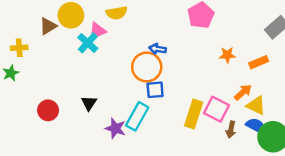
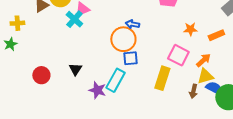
yellow triangle: (256, 106) -> (205, 76), moved, turned -42
pink square: (216, 109) -> (178, 55), moved

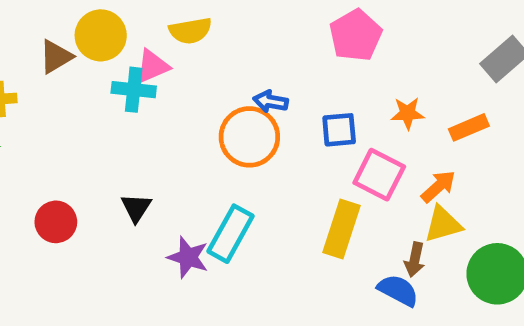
cyan cross: (74, 19) -> (134, 90), turned -36
blue square: (130, 58) -> (339, 130), moved
blue semicircle: (214, 88) -> (398, 290), moved

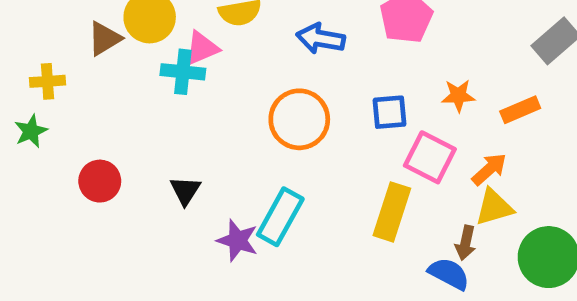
blue arrow: (271, 101) -> (321, 39), moved, size x1.4
red circle: (56, 222) -> (100, 181), moved

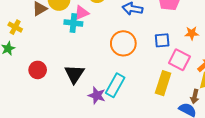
yellow cross: (47, 81) -> (15, 27), turned 32
black triangle: (185, 191) -> (74, 74), size x1.5

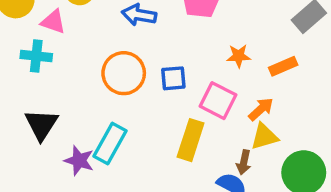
pink triangle: (81, 13) -> (53, 22), turned 42
cyan cross: (73, 23) -> (36, 56), moved
blue square: (162, 40) -> (173, 78), moved

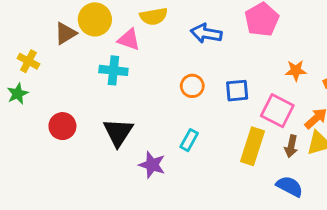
orange circle: (124, 73) -> (192, 86), size x0.6
cyan rectangle: (110, 143) -> (189, 140), moved, size x0.6
brown arrow: (244, 162) -> (291, 146), moved

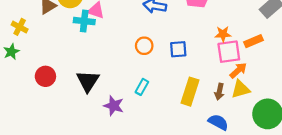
cyan cross: (113, 70) -> (84, 21), moved
pink square: (277, 111) -> (229, 52), moved, turned -35

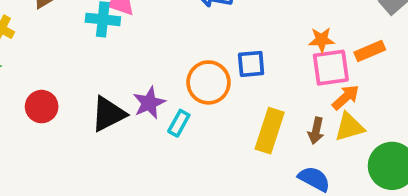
orange circle: (144, 46) -> (208, 82), moved, size x1.5
black triangle: (88, 81) -> (108, 114), turned 30
cyan rectangle: (142, 87) -> (179, 123), moved
purple star: (114, 106) -> (149, 103), moved, turned 30

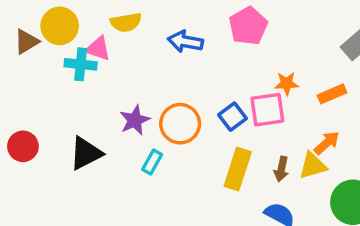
blue square: (251, 64) -> (232, 117), moved, turned -32
pink square: (331, 68) -> (267, 110), moved
orange arrow: (346, 97) -> (327, 143), moved
purple star: (149, 103) -> (135, 120), moved

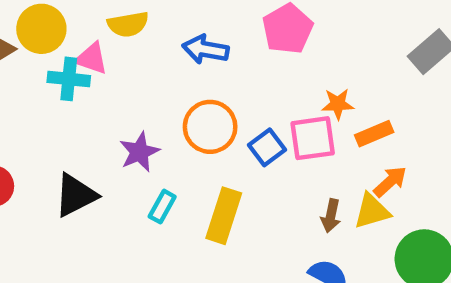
orange rectangle: (332, 94) -> (374, 134), moved
orange circle: (180, 124) -> (210, 127), moved
yellow rectangle: (238, 169) -> (224, 216), moved

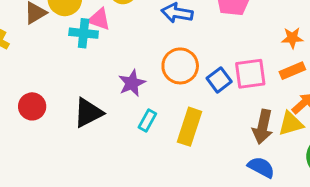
orange star: (338, 104) -> (292, 38), moved
brown arrow: (331, 216) -> (263, 127), size x1.5

